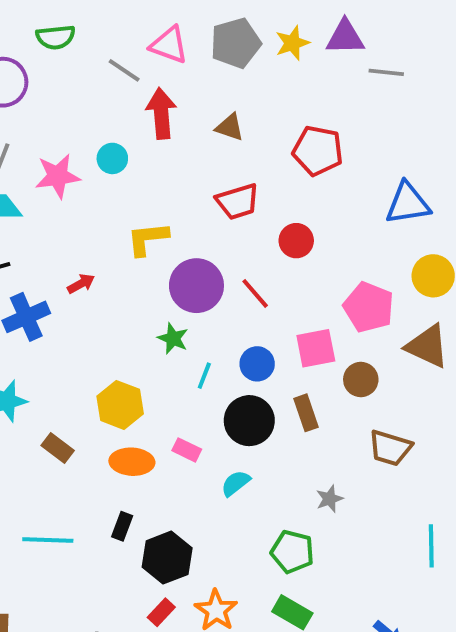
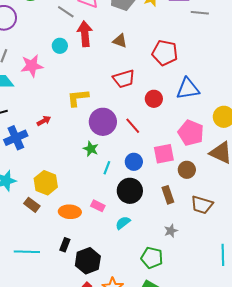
cyan circle: (112, 158) -> (60, 46), moved
blue triangle: (408, 203) -> (188, 89), moved
yellow hexagon: (120, 405) -> (46, 183), moved
brown rectangle: (306, 413) -> (168, 195), moved

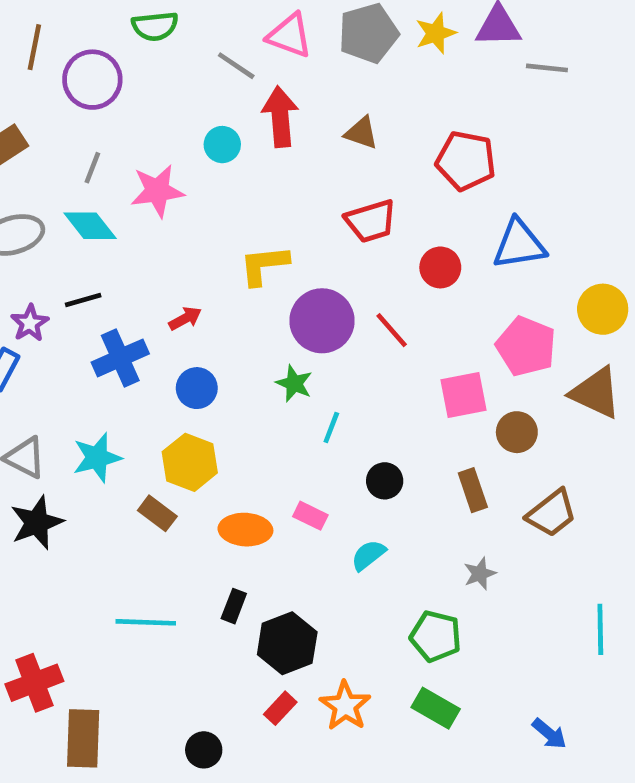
blue circle: (134, 162) -> (197, 388), moved
black circle: (130, 191) -> (385, 481), size x0.6
brown trapezoid: (202, 205) -> (552, 513), turned -55

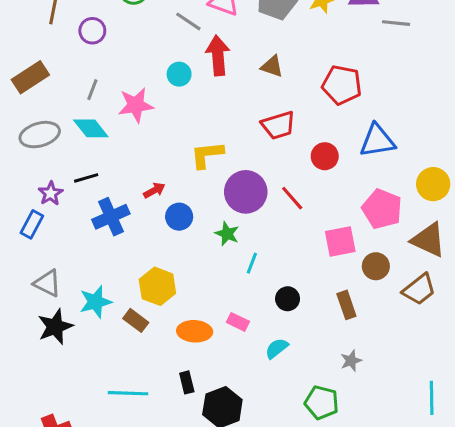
purple circle: (92, 80) -> (92, 31), size x0.7
blue circle: (197, 388) -> (179, 217), moved
cyan star: (97, 458) -> (95, 302), moved
brown trapezoid: (552, 513) -> (419, 289), moved
black rectangle: (234, 606) -> (187, 382), turned -35

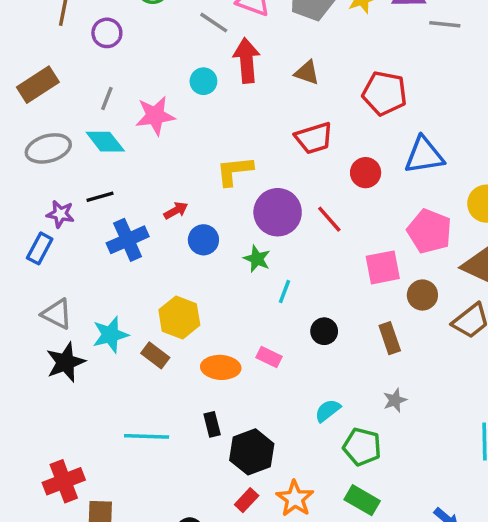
purple star: (51, 193) -> (60, 214), turned -30
cyan semicircle: (277, 348) -> (328, 411), moved

